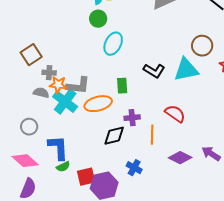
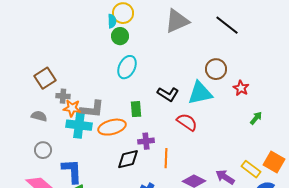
green circle: (98, 19) -> (120, 36), moved
gray semicircle: (41, 93) -> (39, 116), moved
cyan cross: (65, 102) -> (79, 125), turned -30
red semicircle: (175, 114) -> (187, 122), moved

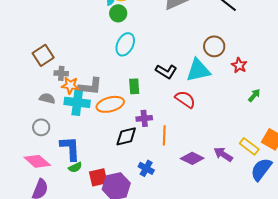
gray semicircle: (39, 116) -> (47, 98), moved

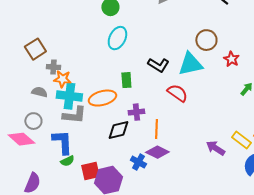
gray L-shape: (90, 86) -> (74, 115), moved
purple diamond: (192, 158) -> (157, 152), moved
pink diamond: (37, 161) -> (21, 139), moved

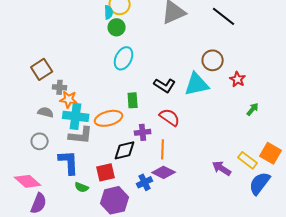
red semicircle: (177, 93) -> (170, 117), moved
pink diamond: (21, 139) -> (28, 181), moved
green semicircle: (67, 161) -> (82, 187), moved, turned 48
blue cross: (138, 162) -> (145, 182), turned 35
red square: (90, 171) -> (106, 172), moved

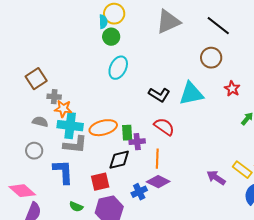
brown circle: (213, 60) -> (211, 58), moved
green rectangle: (133, 100) -> (127, 133), moved
green semicircle: (82, 187) -> (76, 207), moved

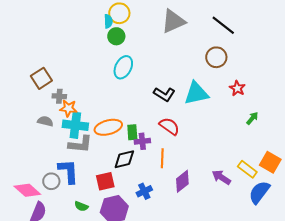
gray circle: (34, 151) -> (51, 181), moved
purple diamond: (158, 182) -> (182, 181), moved, turned -65

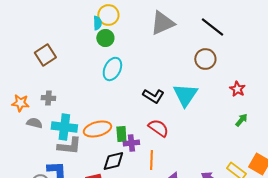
brown square: (41, 78) -> (45, 55), moved
red star: (237, 88) -> (237, 89), moved
cyan triangle: (196, 93) -> (185, 95), turned -44
orange star: (68, 108) -> (20, 103), moved

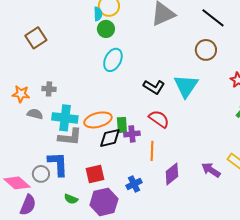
brown square: (45, 55) -> (36, 38), moved
black diamond: (113, 161) -> (110, 138), moved

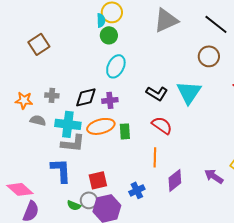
purple cross: (132, 134) -> (110, 100), moved
black diamond: (110, 138) -> (86, 97), moved
gray circle: (41, 174) -> (89, 200), moved

